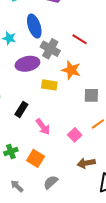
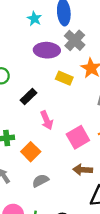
pink square: (75, 135) -> (78, 137), size x1.5

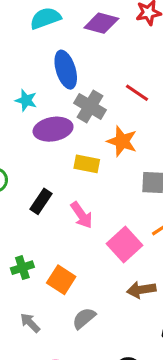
cyan star: (34, 19) -> (26, 100), moved
pink arrow: (47, 120) -> (82, 215), moved

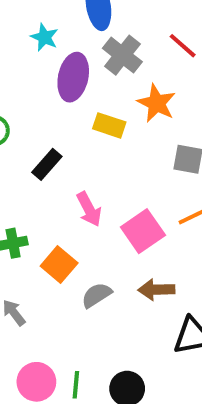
purple ellipse: (53, 129) -> (73, 77), turned -75
pink arrow: (82, 215) -> (89, 209), moved
gray semicircle: (84, 318) -> (96, 295), moved

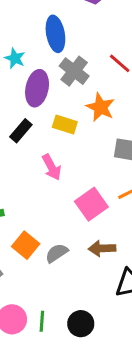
black rectangle: (47, 164) -> (21, 131), moved
pink arrow: (89, 209) -> (52, 167), moved
orange square: (59, 264) -> (26, 245), moved

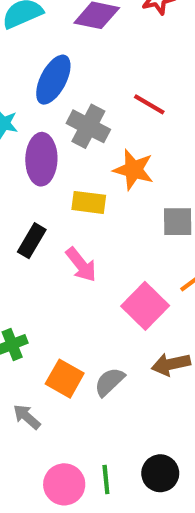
blue ellipse: (55, 34) -> (53, 80), turned 48
black rectangle: (21, 131) -> (32, 241), moved

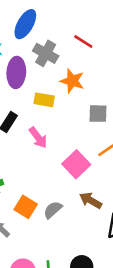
brown arrow: (171, 364) -> (91, 200), turned 40

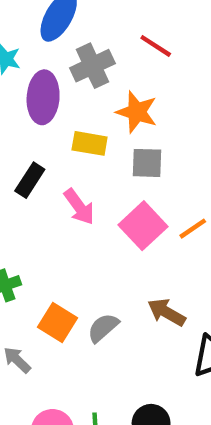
gray cross: (46, 53) -> (92, 66), turned 35
gray square: (98, 114) -> (147, 163), moved
pink square: (76, 164) -> (143, 226), moved

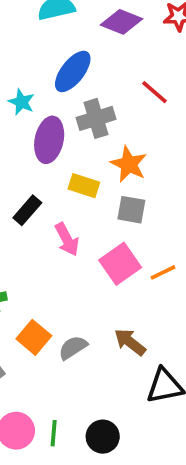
red line: (156, 46) -> (155, 92), moved

